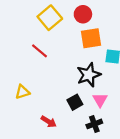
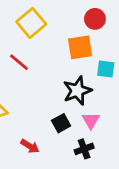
red circle: (83, 14) -> (95, 19), moved

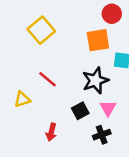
yellow square: (31, 23) -> (41, 30), moved
red line: (19, 62) -> (48, 79), moved
red arrow: (30, 146) -> (51, 132), turned 72

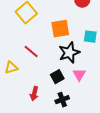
orange square: (98, 40) -> (60, 29), moved
black cross: (102, 135) -> (62, 100), moved

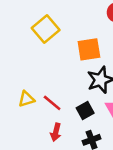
red line: (31, 52) -> (52, 103), moved

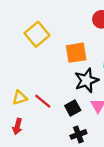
red arrow: (56, 132) -> (17, 126), moved

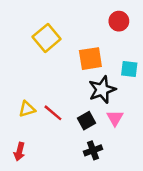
red arrow: (17, 126) -> (19, 152), moved

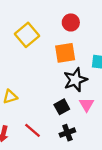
red circle: (119, 21) -> (71, 22), moved
red line: (53, 113) -> (33, 130), moved

